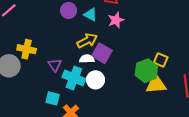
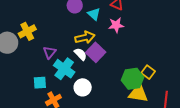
yellow cross: (27, 49) -> (27, 31), turned 36
white semicircle: (87, 59) -> (80, 54), turned 32
white circle: (96, 80) -> (83, 87), moved
cyan square: (53, 98) -> (40, 83), turned -32

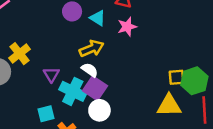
purple square: (96, 52) -> (95, 88), moved
yellow square: (148, 72) -> (177, 77), turned -32
green hexagon: (133, 79) -> (194, 81), moved

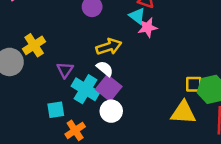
cyan triangle: (98, 18) -> (137, 16), moved

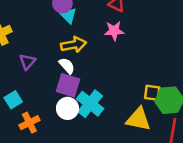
cyan triangle: (137, 16) -> (68, 16), moved
purple square: (109, 88) -> (68, 85), turned -30
cyan cross: (85, 89) -> (90, 104), moved
cyan square: (56, 110) -> (13, 100), turned -30

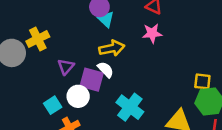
purple square: (68, 85) -> (92, 80), moved
yellow square: (152, 93) -> (202, 81), moved
white circle: (68, 108) -> (78, 96), moved

